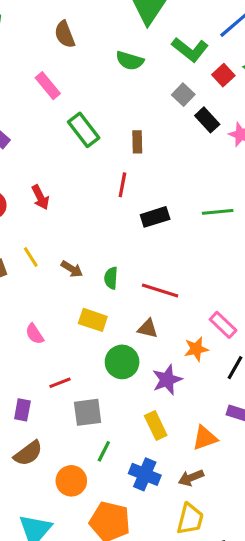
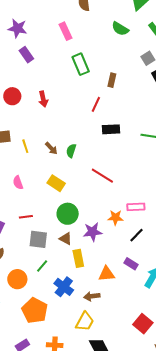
yellow line: (31, 257) -> (25, 146), moved
green semicircle: (111, 278) -> (71, 151), moved
pink rectangle: (223, 325) -> (136, 207), turned -60
brown triangle: (148, 329) -> (66, 239), moved

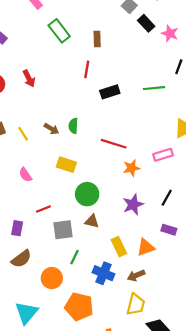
pink rectangle: (136, 207) -> (163, 155), moved
orange star: (115, 218) -> (131, 168), moved
purple star: (93, 232) -> (133, 205), moved
yellow rectangle: (78, 258) -> (119, 247), moved

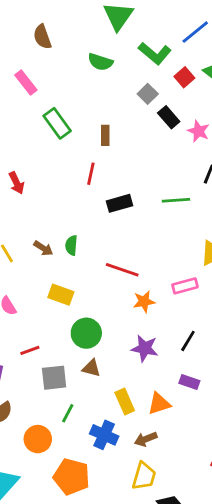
purple star: (133, 205) -> (145, 348), turned 30

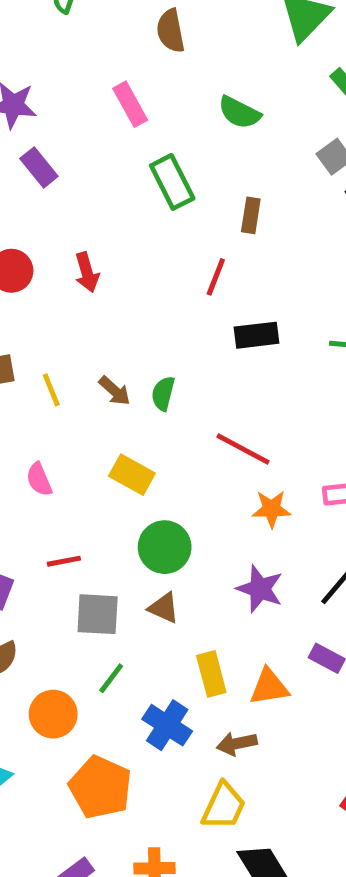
green semicircle: (100, 62) -> (239, 112), moved

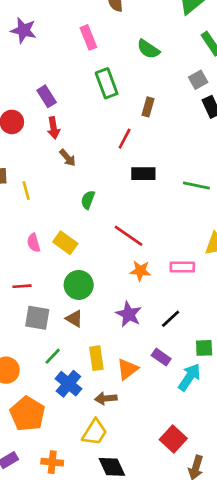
purple rectangle: (39, 167) -> (47, 96), moved
brown arrow: (115, 391) -> (68, 158), moved
pink semicircle: (39, 479) -> (34, 243), moved
green line: (111, 678) -> (53, 356), moved
orange triangle: (269, 687) -> (127, 369), turned -35

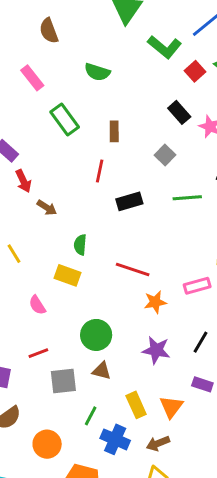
gray square: (198, 80) -> (165, 155), moved
yellow rectangle: (65, 243) -> (68, 275), moved

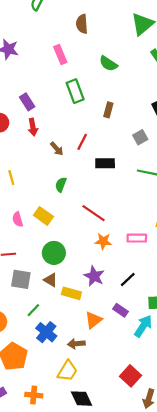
red line: (100, 171) -> (82, 142), moved
brown arrow: (47, 208) -> (57, 149), moved
yellow rectangle: (68, 275) -> (43, 216), moved
yellow rectangle: (136, 405) -> (71, 293), moved, turned -66

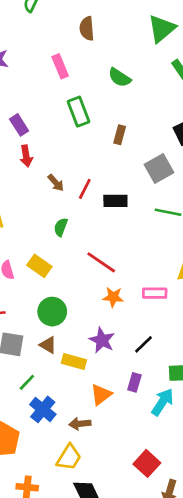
gray square: (140, 137) -> (159, 169), size x1.5
red line: (82, 142) -> (85, 189), moved
purple rectangle: (120, 310) -> (134, 382), turned 72

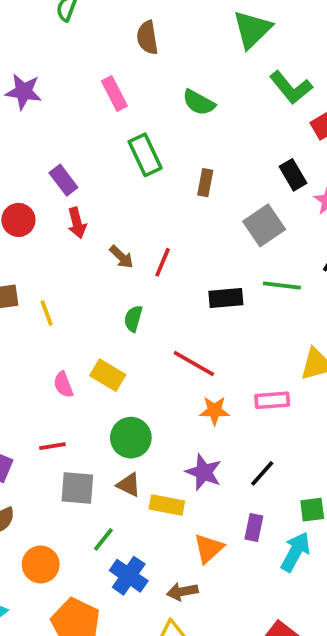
black rectangle: (115, 201) -> (226, 298), moved

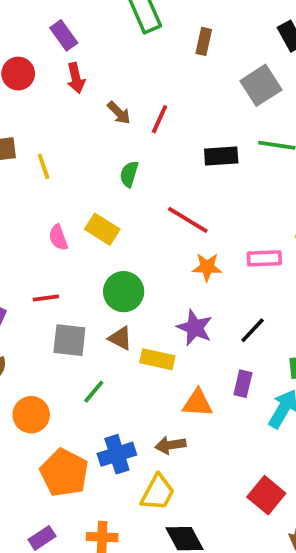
orange triangle: (209, 548) -> (198, 403), turned 44
blue cross: (129, 576) -> (117, 454), moved, turned 36

